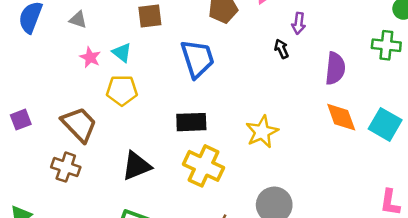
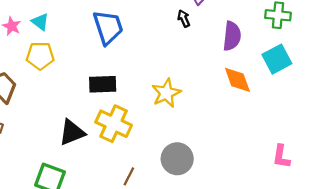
cyan square: (385, 124) -> (277, 59), moved, turned 32
black triangle: (136, 166) -> (72, 132), moved

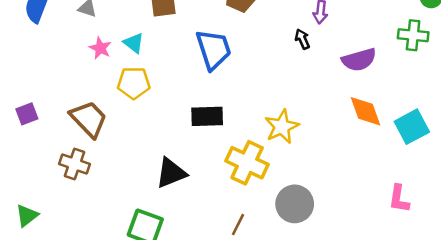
purple semicircle: (232, 36) -> (359, 60), turned 68
cyan square: (277, 59) -> (412, 127), moved
yellow cross: (114, 124) -> (247, 163), moved
pink L-shape: (281, 157) -> (399, 199), moved

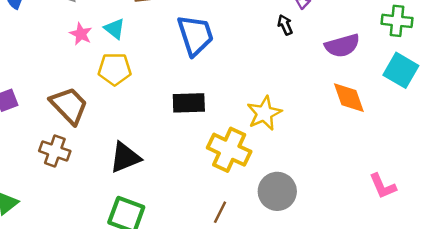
cyan square: (412, 127) -> (401, 70), moved, turned -32
black triangle: (171, 173) -> (125, 158), moved
pink L-shape: (399, 199) -> (383, 186), turned -32

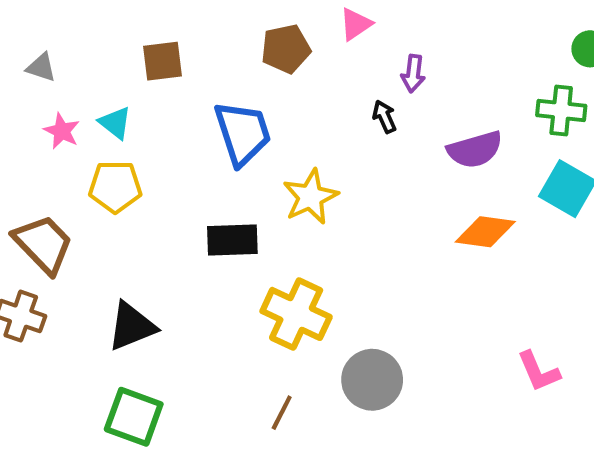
orange diamond: (349, 98) -> (485, 232), turned -63
yellow star: (264, 113) -> (310, 197), moved

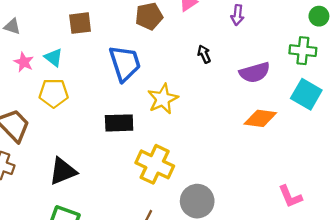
purple arrow: (413, 74) -> (237, 15), moved

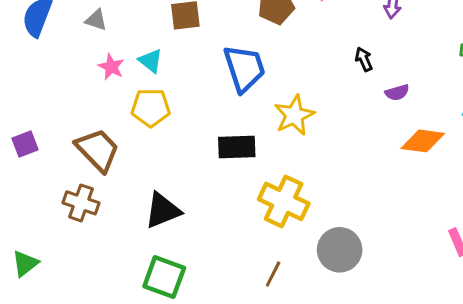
black arrow: (204, 54) -> (364, 59), moved
purple semicircle: (255, 72) -> (397, 93), moved, size x0.6

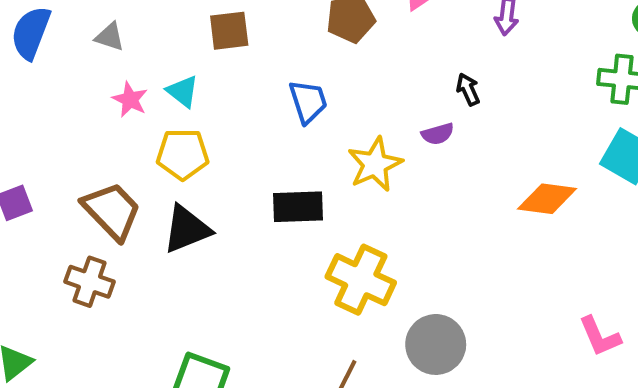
blue trapezoid: (244, 68) -> (308, 102), size x0.7
purple semicircle: (397, 93) -> (438, 134), moved
black triangle: (163, 210) -> (187, 229), moved

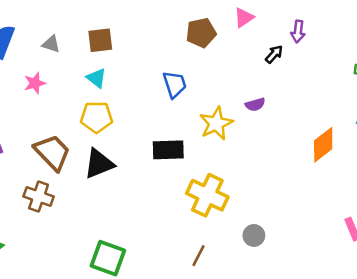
brown square: (229, 31) -> (100, 40), moved
black arrow: (468, 89) -> (274, 54), moved, turned 66
pink star: (130, 100) -> (35, 83), moved, turned 30
orange diamond: (547, 199) -> (323, 145), turned -45
gray circle: (436, 344) -> (254, 235), size x0.6

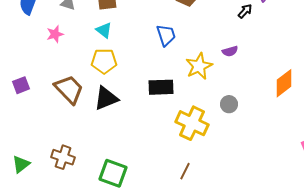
brown cross: (39, 196) -> (63, 157), moved
gray circle: (254, 235) -> (229, 104), moved

